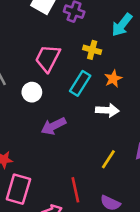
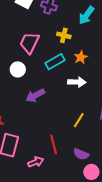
cyan rectangle: (80, 83) -> (55, 62), turned 30

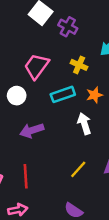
white arrow: (77, 82) -> (84, 124), turned -120
red line: (54, 145) -> (26, 176), moved

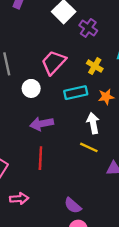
yellow line: (78, 169) -> (89, 147), moved, turned 66
red line: (26, 176) -> (40, 158), moved

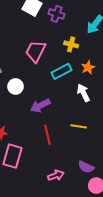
white circle: (31, 88) -> (16, 86), moved
yellow line: (89, 147) -> (79, 126), moved
pink arrow: (19, 199) -> (56, 175), moved

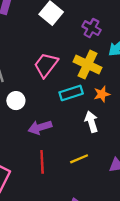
purple cross: (56, 14) -> (91, 28), moved
yellow cross: (71, 44) -> (87, 65), size x1.6
yellow line: (79, 126) -> (79, 159), turned -42

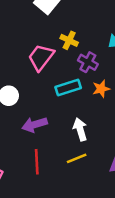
purple cross: (91, 28) -> (88, 62), moved
yellow cross: (87, 65) -> (69, 40), moved, size x0.6
white arrow: (91, 122) -> (80, 129), moved

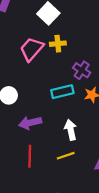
yellow cross: (69, 40) -> (58, 44), moved, turned -35
pink trapezoid: (41, 57) -> (32, 49), moved

